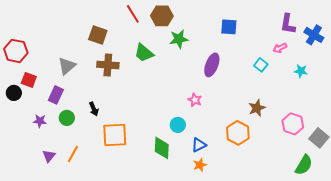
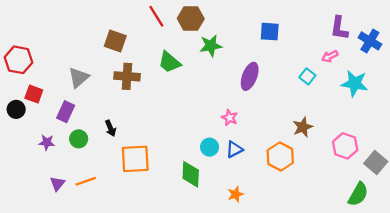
cyan star: (301, 71) -> (355, 83), size x1.6
blue triangle: (199, 145) -> (234, 149), moved
orange line: (73, 154) -> (86, 181), turned 42

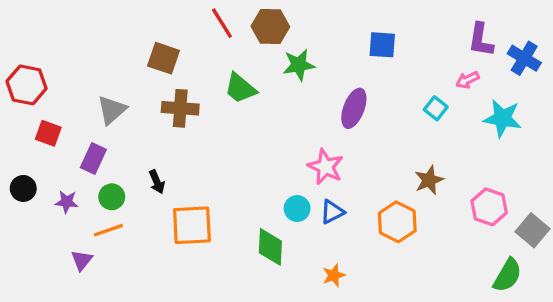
black circle: (16, 109) -> (23, 188), moved
pink star: (230, 118) -> (325, 167), size x1.5
orange line: (86, 181) -> (108, 230), moved

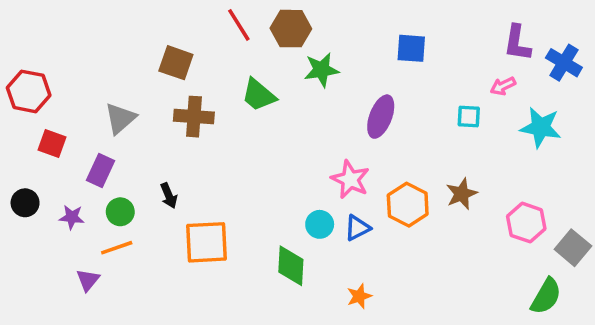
cyan square: (436, 108) -> (469, 117), turned -35
orange hexagon: (397, 222) -> (408, 205), moved

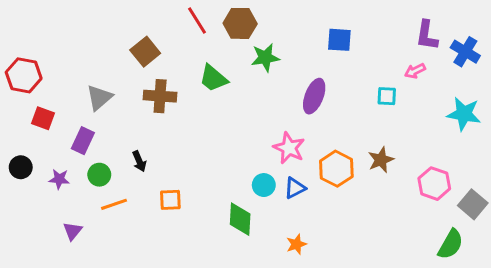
brown square: (176, 63) -> (145, 52), turned 32
cyan star: (541, 127) -> (464, 114), moved
orange square: (206, 242) -> (170, 200), size x0.6
orange line: (117, 248) -> (114, 204), moved

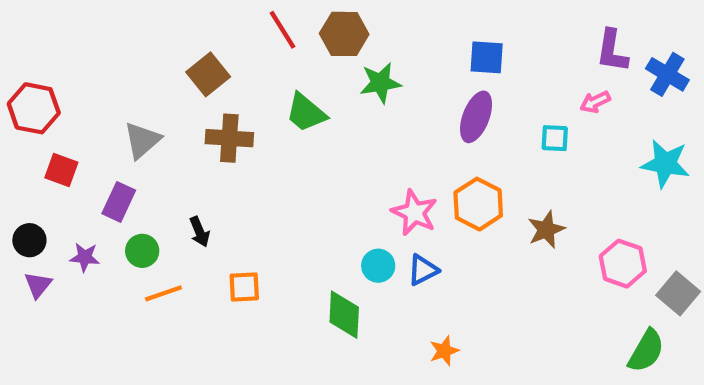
purple ellipse: (314, 96) -> (476, 117), moved
orange hexagon: (336, 169) -> (478, 204), moved
purple triangle: (73, 231) -> (38, 285), moved
orange star: (296, 244) -> (444, 351), moved

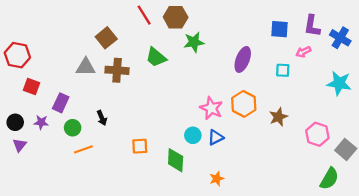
blue square: (487, 57) -> (280, 29), moved
gray triangle: (142, 140) -> (86, 67), moved, turned 42
purple star: (85, 257) -> (41, 122), moved
orange square: (244, 287) -> (140, 146), moved
orange star: (444, 351) -> (217, 179), moved

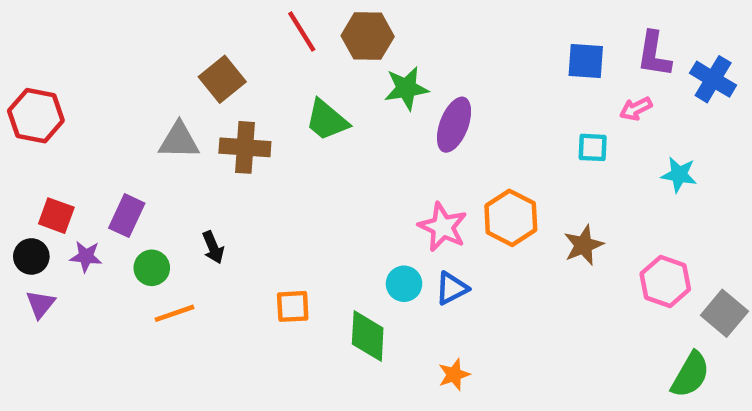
purple ellipse: (243, 59) -> (454, 125), moved
cyan star: (339, 83) -> (679, 175), moved, size x0.7
red square: (31, 87) -> (56, 216), moved

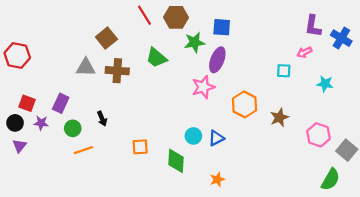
blue square: (586, 61) -> (222, 27), moved
pink star: (443, 227) -> (203, 87), moved, turned 30

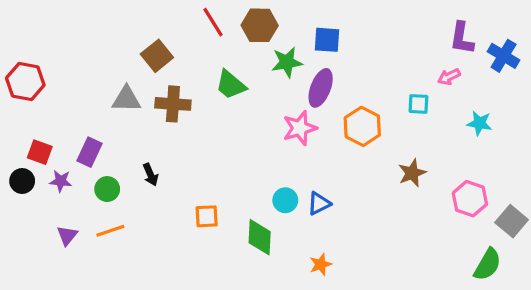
orange hexagon: (245, 104) -> (362, 126), moved
purple triangle: (19, 146) -> (67, 236), moved
orange line: (84, 150) -> (110, 231), moved

